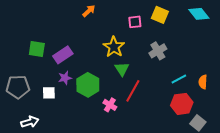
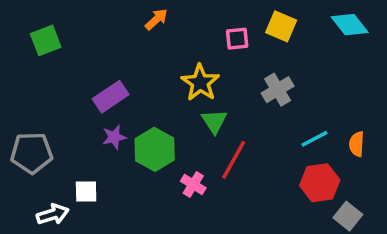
green square: (37, 49) -> (46, 40), moved, turned -30
white square: (49, 93) -> (86, 192), moved

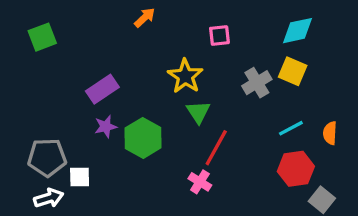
cyan diamond: (350, 25) -> (297, 31), moved, turned -64
yellow square: (281, 26) -> (293, 71), moved
gray pentagon: (32, 153) -> (47, 157), moved
pink cross: (193, 184) -> (200, 182), moved

